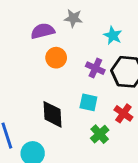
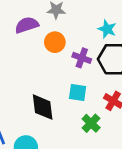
cyan star: (113, 35) -> (107, 29), moved
orange circle: (56, 58) -> (55, 42), moved

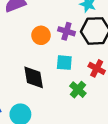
orange circle: (55, 42) -> (41, 35), moved

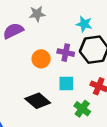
black diamond: (34, 77) -> (38, 101), turned -35

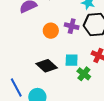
cyan square: (66, 83) -> (72, 60), moved

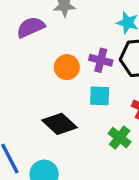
cyan square: (72, 60) -> (100, 96), moved

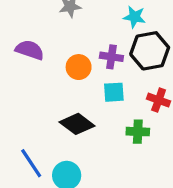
purple semicircle: (31, 27) -> (30, 50), moved, turned 48
green cross: (120, 138) -> (138, 132), turned -30

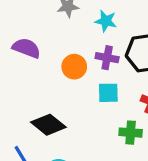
cyan star: (134, 17) -> (106, 21), moved
black diamond: (77, 124) -> (48, 125), moved

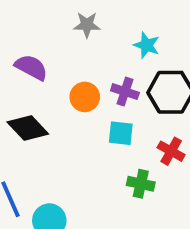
cyan star: (106, 21) -> (147, 45), moved
black diamond: (48, 125) -> (28, 128), moved

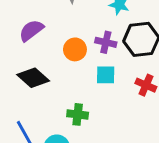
purple semicircle: (31, 67) -> (31, 30), turned -60
green cross: (141, 184) -> (78, 114), moved

